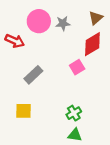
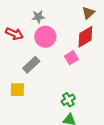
pink circle: (39, 21) -> (45, 37), moved
gray star: (63, 23) -> (38, 17), moved
yellow square: (23, 111) -> (17, 90), moved

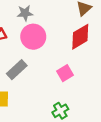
pink square: (71, 58) -> (65, 73), moved

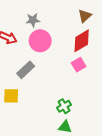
pink square: (65, 73) -> (79, 65), moved

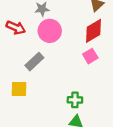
green cross: (64, 106) -> (75, 100), turned 32

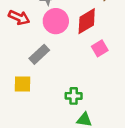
red diamond: (94, 31) -> (87, 21), moved
green cross: (75, 100) -> (74, 96), moved

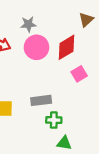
gray rectangle: (39, 54) -> (41, 100), moved, turned 36

